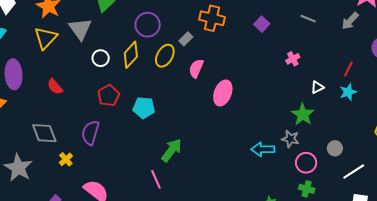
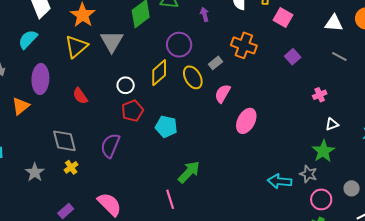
yellow ellipse: (165, 56) -> (193, 77), turned -65
white circle: (101, 58) -> (126, 85), moved
white triangle: (317, 87) -> (332, 124), moved
yellow cross: (66, 159) -> (71, 167), moved
gray star: (18, 168) -> (35, 172), size x0.7

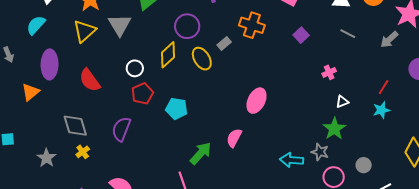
pink semicircle: (223, 94) -> (234, 138), moved
red semicircle: (80, 96) -> (90, 80), size x1.4

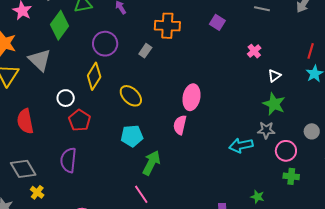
yellow ellipse: (202, 59) -> (131, 96), moved
red semicircle: (90, 80) -> (25, 121), turned 40
cyan pentagon: (177, 109) -> (132, 136), moved
pink semicircle: (234, 138) -> (180, 125), moved

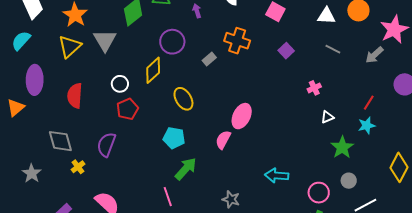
green star: (274, 104) -> (342, 147), moved
gray star: (266, 130) -> (231, 199), moved
yellow cross: (37, 192) -> (78, 167), moved

